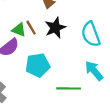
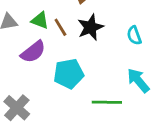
green triangle: (19, 30) -> (40, 20), moved
cyan semicircle: (91, 34) -> (134, 35), size x0.6

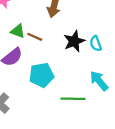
brown line: (60, 27) -> (35, 37), turned -35
black star: (90, 27) -> (74, 41), moved

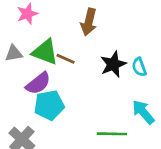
green triangle: (18, 31) -> (45, 52), size x1.5
cyan pentagon: (41, 75) -> (49, 105), moved

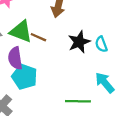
purple semicircle: (38, 83) -> (15, 58), turned 120
cyan pentagon: (49, 105) -> (24, 77), turned 30

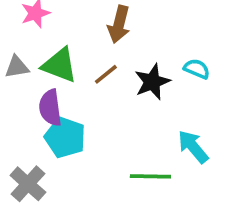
brown line: (38, 37) -> (106, 74), moved, turned -63
cyan semicircle: (101, 44) -> (197, 69), moved, turned 133

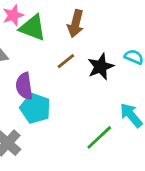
green triangle: (59, 65) -> (33, 28), moved
green line: (150, 176) -> (99, 137), turned -44

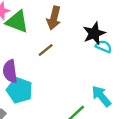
black star: (101, 67) -> (94, 33), moved

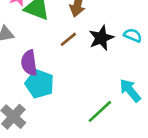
black star: (94, 33) -> (101, 38), moved

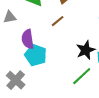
black star: (101, 38) -> (86, 50), moved

